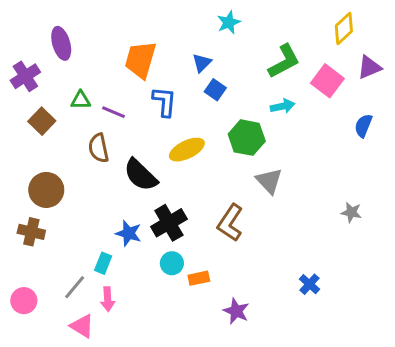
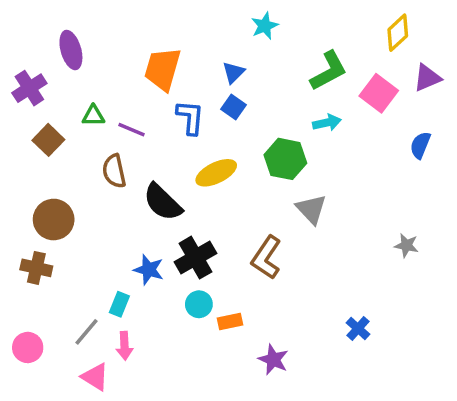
blue square: (215, 90) -> (233, 107), moved

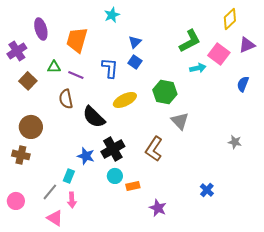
cyan star: (265, 26) -> (112, 15), moved
orange trapezoid: (163, 69) -> (77, 40), moved
cyan arrow: (327, 123) -> (198, 68), moved

